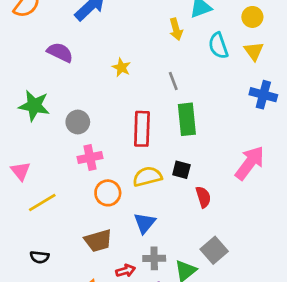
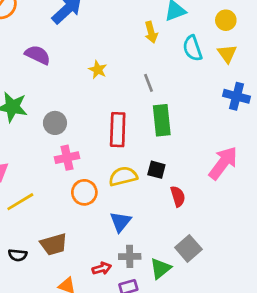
brown trapezoid: (98, 241) -> (54, 244), moved

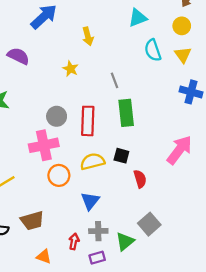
yellow arrow: (151, 32) -> (88, 36), moved
gray circle: (55, 123) -> (57, 116), moved
pink cross: (67, 158) -> (44, 145), size x1.4
red arrow: (102, 268) -> (74, 241), turned -63

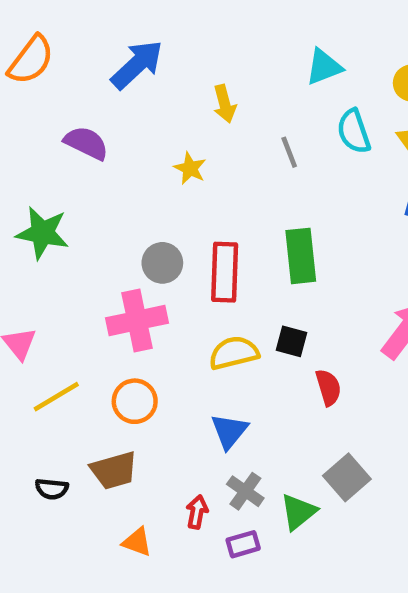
gray line: (115, 80) -> (289, 152), moved
orange circle: (59, 175) -> (135, 401), moved
gray cross: (98, 231) -> (245, 491), turned 36

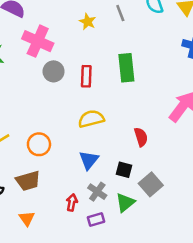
yellow star: (190, 168) -> (88, 22), moved
red rectangle: (225, 272) -> (86, 76), size x0.7
pink cross: (137, 321) -> (38, 41), moved, turned 36
black square: (291, 341) -> (124, 170), moved
orange triangle: (137, 542) -> (27, 218), moved, turned 35

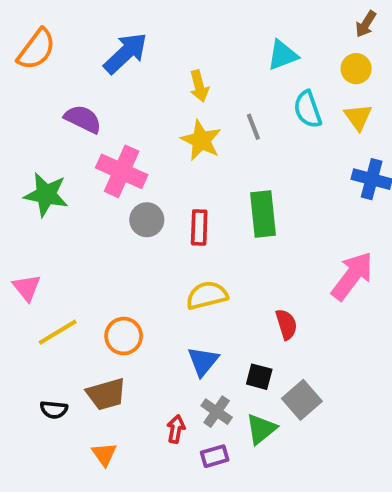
yellow star: (88, 22) -> (201, 140), size x1.5

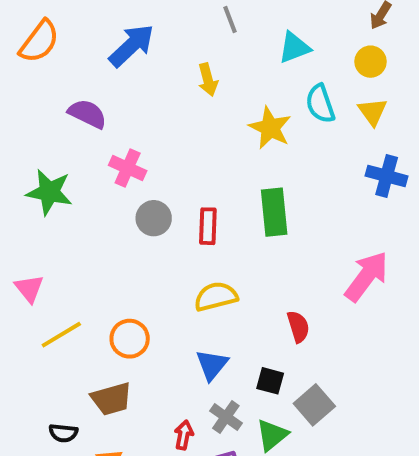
gray line: (253, 127) -> (230, 19), moved
yellow star: (201, 140) -> (270, 128), moved
pink cross: (122, 171) -> (128, 168), size x0.7
black semicircle: (54, 410) -> (63, 433), moved

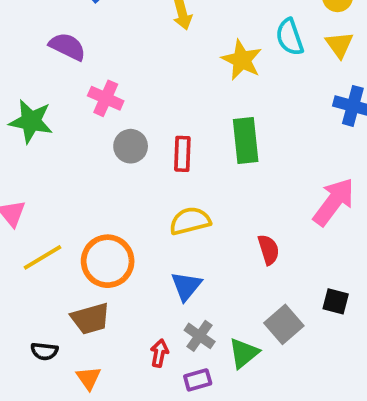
orange circle: (130, 339) -> (108, 261), size x1.4
black square: (270, 381) -> (336, 301), moved

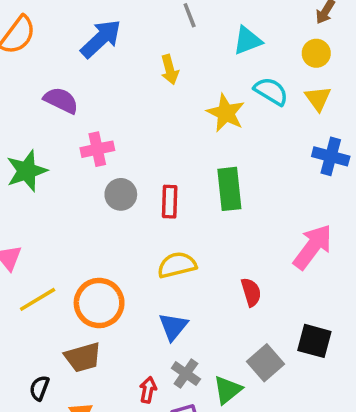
cyan semicircle: (290, 37) -> (271, 91), turned 140
pink cross: (106, 98) -> (97, 149), turned -36
green star: (31, 121) -> (27, 171), turned -30
black square: (336, 301) -> (314, 341), size x1.4
black semicircle: (44, 351) -> (39, 388), turned 105

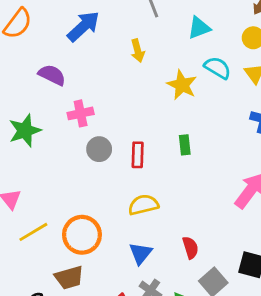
green rectangle: (229, 189) -> (185, 145), size x0.6
red semicircle: (251, 292) -> (190, 248), moved

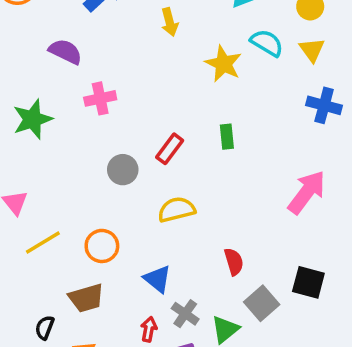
gray circle: (99, 149) -> (123, 170), moved
red rectangle: (138, 155) -> (170, 149), turned 35
orange circle: (82, 235) -> (102, 246), size x0.7
blue triangle: (140, 253) -> (157, 279), moved, turned -30

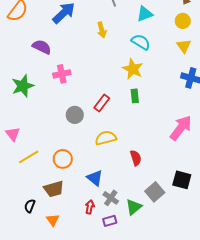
cyan semicircle: (267, 43) -> (141, 42), moved
yellow star: (223, 64) -> (133, 69), moved
red semicircle: (234, 262) -> (136, 158), moved

